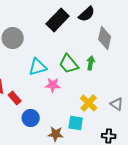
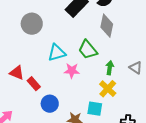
gray diamond: (105, 38) -> (107, 26), moved
green arrow: (91, 63) -> (110, 68), moved
gray triangle: (117, 104) -> (136, 68), moved

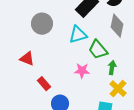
cyan triangle: (57, 53) -> (78, 35), moved
green arrow: (110, 68) -> (112, 68), moved
red triangle: (17, 73) -> (27, 59), moved

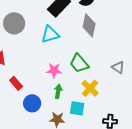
green trapezoid: (98, 50) -> (79, 63), moved
green arrow: (112, 68) -> (58, 91), moved

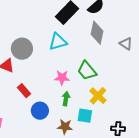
gray circle: (14, 23) -> (22, 49), moved
gray triangle: (118, 67) -> (126, 44), moved

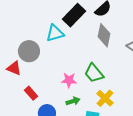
cyan triangle: (58, 42) -> (55, 33), moved
green arrow: (66, 99) -> (73, 101), turned 64

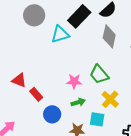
gray circle: (29, 51) -> (34, 15), moved
red triangle: (14, 68) -> (19, 80), moved

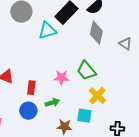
red rectangle: (36, 94) -> (31, 88), moved, turned 48
green arrow: (78, 102) -> (52, 103), moved
blue circle: (52, 114) -> (28, 111), moved

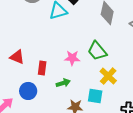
blue circle: (28, 111) -> (28, 91), moved

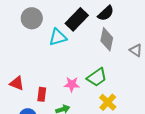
green trapezoid: (97, 51) -> (97, 77), turned -85

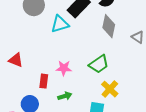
red triangle: (17, 83) -> (16, 60), moved
pink star: (72, 84) -> (64, 68), moved

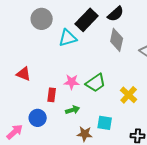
green trapezoid: (99, 64) -> (96, 83), moved
yellow cross: (110, 89) -> (129, 95), moved

